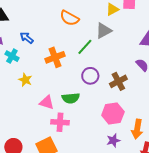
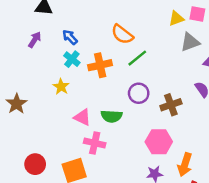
orange semicircle: (69, 18) -> (122, 34), moved
gray triangle: (104, 31) -> (190, 42), moved
cyan cross: (12, 56) -> (72, 59), moved

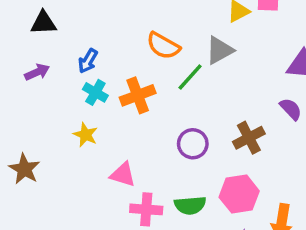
blue arrow: (70, 37) -> (88, 61), turned -98
purple arrow: (35, 40) -> (37, 72), turned 42
gray triangle: (190, 42) -> (220, 50), moved
purple circle: (139, 93) -> (193, 144), moved
green semicircle: (111, 116) -> (190, 205), moved

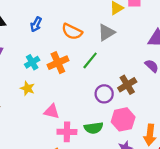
blue arrow: (88, 61) -> (36, 24), moved
green line: (190, 77) -> (90, 60), moved
cyan cross: (95, 92) -> (32, 62), turned 32
purple circle: (193, 144) -> (104, 94), moved

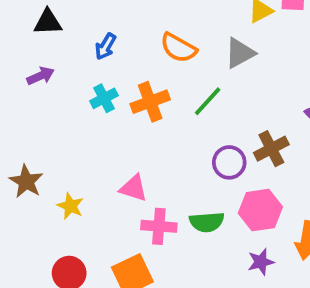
blue arrow: (36, 24) -> (106, 47), moved
yellow star: (27, 88) -> (70, 206), moved

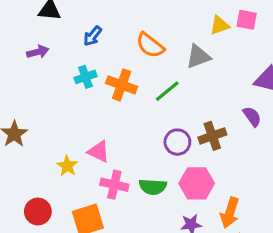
orange cross: (150, 102) -> (122, 85), turned 32
yellow star: (70, 206) -> (67, 166), moved

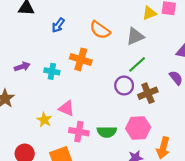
purple arrow: (38, 52) -> (22, 67), moved
cyan cross: (85, 77) -> (52, 71), moved, turned 32
green line: (167, 91) -> (137, 64), moved
purple circle: (177, 142) -> (124, 86), moved

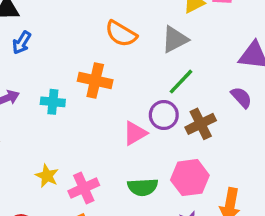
blue arrow: (58, 25) -> (22, 43), moved
pink triangle: (66, 108) -> (135, 133), moved, turned -49
pink cross: (79, 132) -> (84, 188), moved, turned -30

